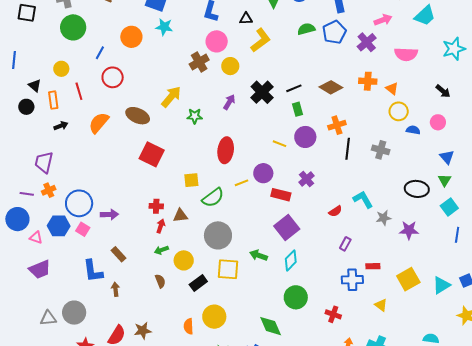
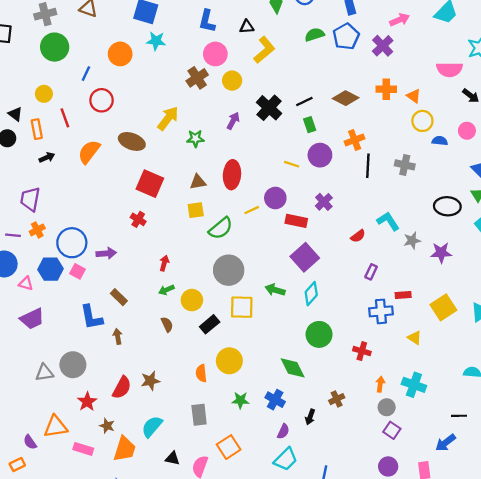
pink semicircle: (406, 54) -> (450, 69), moved
red cross: (156, 206) -> (138, 219), moved, turned 32
brown triangle: (180, 216) -> (198, 182), moved

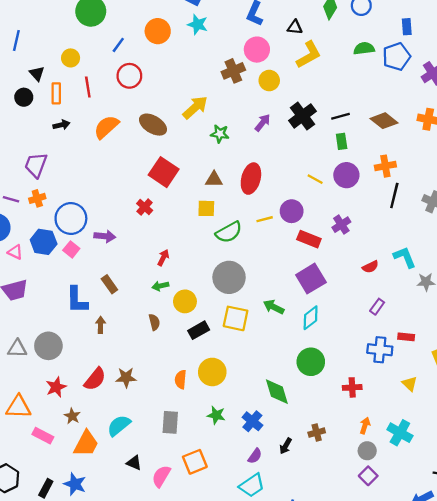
red cross: (362, 351) -> (352, 387), turned -30

